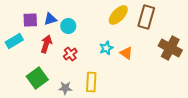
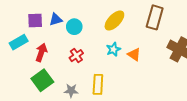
yellow ellipse: (118, 15) -> (114, 20), moved
red arrow: (46, 44) -> (41, 52), moved

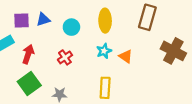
yellow ellipse: (114, 20) -> (105, 21), turned -45
cyan circle: (74, 27) -> (71, 27), moved
yellow rectangle: (98, 84) -> (105, 88), moved

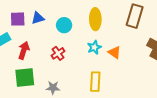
green square: (29, 83) -> (25, 78), turned 30

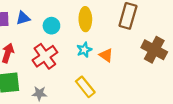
red cross: (58, 53) -> (45, 56), size x1.6
yellow rectangle: (95, 82) -> (85, 87), turned -42

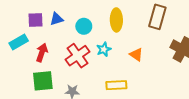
cyan star: (84, 50) -> (104, 49), moved
yellow rectangle: (85, 87) -> (116, 85), turned -54

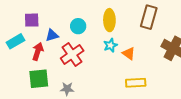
blue triangle: (56, 19) -> (52, 35), moved
cyan star: (104, 49) -> (110, 45), moved
yellow rectangle: (116, 85) -> (136, 83), moved

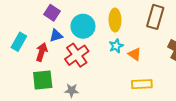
purple square: (32, 20) -> (52, 13), moved, turned 35
cyan circle: (78, 26) -> (83, 26), size x1.5
cyan rectangle: (16, 41) -> (19, 42), turned -30

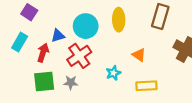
purple square: (52, 13) -> (29, 12), moved
cyan star: (116, 46) -> (113, 73), moved
gray star: (72, 90) -> (71, 83), moved

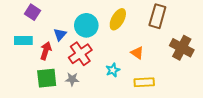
yellow ellipse: (119, 20) -> (118, 19), turned 30
blue triangle: (58, 36) -> (60, 34), turned -32
cyan rectangle: (20, 42) -> (23, 41), turned 60

